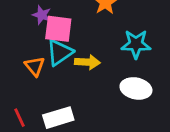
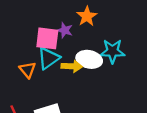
purple star: (42, 15) -> (65, 30), moved
white ellipse: (136, 88) -> (89, 59), moved

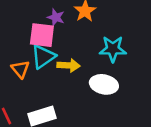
purple star: (65, 30) -> (56, 17), moved
white ellipse: (89, 59) -> (104, 84), moved

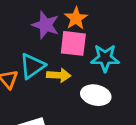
purple star: (56, 17) -> (45, 25), size x1.5
pink square: (42, 35) -> (73, 43), moved

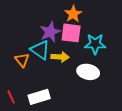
purple star: (45, 25) -> (50, 32), moved, turned 30
cyan triangle: (32, 66) -> (40, 50), turned -50

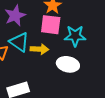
purple star: (50, 32) -> (15, 16), moved

